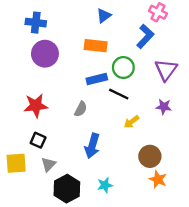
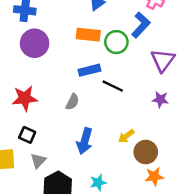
green circle: (123, 68) -> (116, 42), moved
yellow arrow: (131, 122) -> (126, 136), moved
orange star: (158, 179) -> (154, 176), turned -30

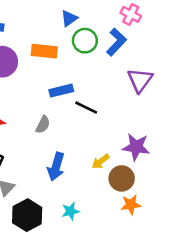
orange rectangle: (88, 35) -> (44, 51), moved
green circle: (116, 42) -> (85, 41), moved
purple star: (160, 99) -> (136, 147), moved, size x1.5

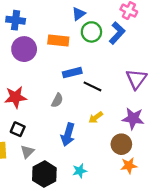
purple triangle: (140, 80) -> (136, 79), moved
yellow arrow: (101, 161) -> (96, 117), moved

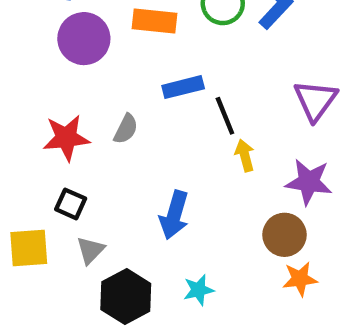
black line: (92, 86) -> (225, 116), turned 42
gray semicircle: (57, 100) -> (126, 129), moved
yellow arrow: (96, 117) -> (245, 155), moved, turned 112

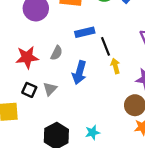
blue arrow: (174, 215) -> (79, 73), moved
gray triangle: (90, 250) -> (50, 89), moved

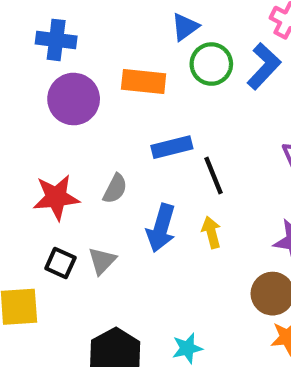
yellow arrow: (115, 66) -> (211, 232), moved

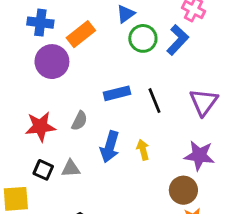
orange rectangle: (144, 82) -> (81, 34), moved, turned -44
black line: (214, 176) -> (155, 101), moved
gray triangle: (102, 261) -> (71, 168), turned 42

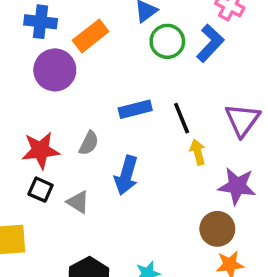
yellow arrow: (143, 150) -> (198, 152), moved
gray triangle: (71, 168) -> (78, 202), turned 36
black square: (43, 170) -> (41, 190), moved

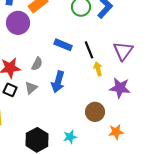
blue rectangle: (135, 109) -> (63, 45), turned 36
gray triangle: (78, 202) -> (31, 88), moved, turned 48
brown circle: (217, 229) -> (95, 112), moved

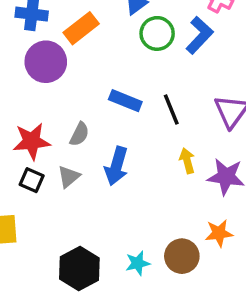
yellow arrow: (98, 69) -> (187, 161), moved
brown circle: (95, 112) -> (182, 256), moved
orange star: (116, 132) -> (219, 233), moved

